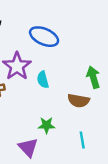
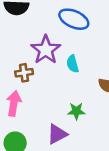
purple triangle: (28, 147) -> (57, 134), turned 45

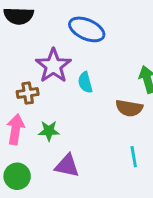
green star: (76, 111) -> (49, 131), moved
purple triangle: (57, 134) -> (67, 166), turned 40

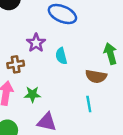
purple star: (53, 66) -> (36, 43), size x0.7
cyan line: (134, 157) -> (89, 104), moved

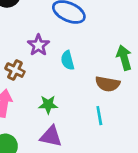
brown cross: (16, 64) -> (15, 70), turned 35
green star: (32, 94) -> (48, 105), moved

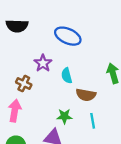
brown semicircle: (108, 84) -> (86, 95), moved
green star: (48, 105) -> (64, 116), moved

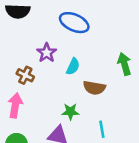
cyan semicircle: (67, 76) -> (73, 66), turned -140
cyan line: (93, 121) -> (102, 129), moved

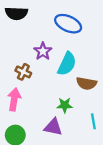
cyan semicircle: (73, 66) -> (67, 64), size x1.5

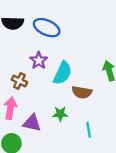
blue ellipse: (68, 24) -> (47, 28), moved
purple triangle: (53, 127) -> (32, 123), moved

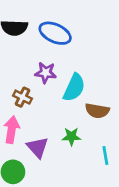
purple star: (39, 61) -> (46, 73), turned -30
purple triangle: (32, 123) -> (37, 147), turned 36

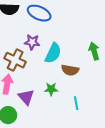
brown cross: (22, 97) -> (15, 60), size x1.5

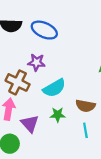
cyan semicircle: (53, 53) -> (54, 88), moved, turned 35
brown semicircle: (70, 70) -> (85, 106), moved

